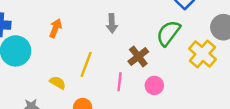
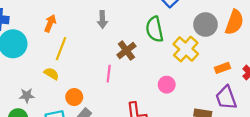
green semicircle: (168, 33) -> (155, 29), turned -50
yellow line: (86, 64) -> (61, 49), moved
pink circle: (154, 85) -> (167, 85), moved

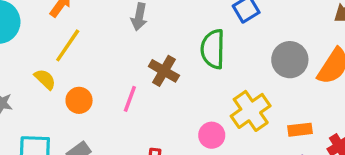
yellow cross: (186, 49) -> (251, 111), moved
brown cross: (126, 51) -> (164, 71), turned -36
orange circle: (74, 97) -> (79, 100), moved

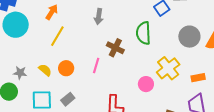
yellow semicircle: (45, 79) -> (45, 70), moved

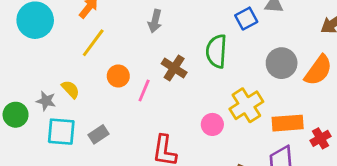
orange circle: (66, 68) -> (118, 76), moved
gray star: (20, 73) -> (46, 101), moved
orange rectangle: (198, 78) -> (288, 123), size x1.5

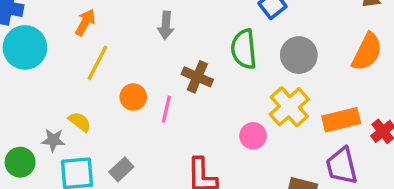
gray circle: (282, 63) -> (299, 55), moved

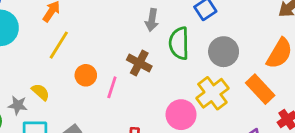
gray arrow: (166, 25) -> (152, 20), moved
orange rectangle: (341, 120) -> (260, 89), moved, turned 56
pink circle: (253, 136) -> (181, 115), size x1.4

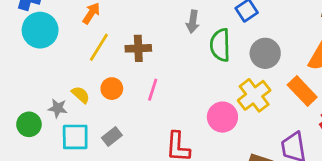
brown cross: (139, 63) -> (138, 48), moved, turned -30
orange circle: (86, 75) -> (112, 89), moved

